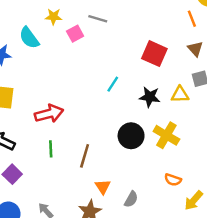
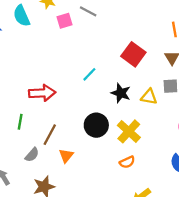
red arrow: (49, 114) -> (42, 93), moved
orange semicircle: (173, 180) -> (127, 162), moved, turned -56
orange triangle: (103, 187) -> (66, 156), moved
gray semicircle: (131, 199) -> (32, 155), moved

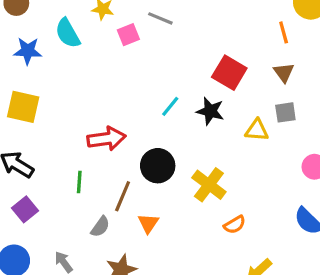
black star: (121, 93) -> (210, 111), moved
black circle: (96, 125) -> (158, 166), moved
yellow cross: (129, 131) -> (209, 185), moved

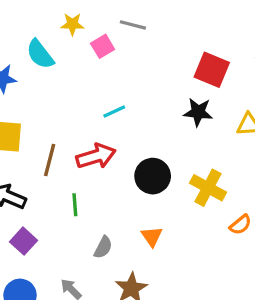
cyan line: (170, 106) -> (114, 112), moved, turned 35
brown line: (123, 196) -> (50, 160), moved

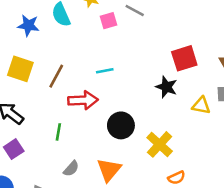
red square: (212, 70) -> (184, 58), turned 36
brown line: (50, 160) -> (56, 76), moved
orange triangle: (152, 237) -> (109, 170), size x1.5

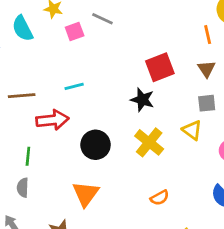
brown line: (56, 76) -> (22, 96), turned 60
yellow triangle: (201, 106) -> (192, 130), moved, turned 30
yellow cross: (160, 144) -> (149, 142), moved
gray semicircle: (71, 169) -> (23, 188), moved, turned 144

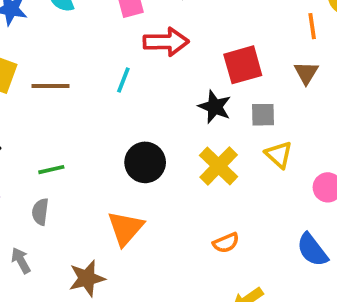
cyan line: (74, 86) -> (123, 80), turned -60
gray square: (207, 103) -> (263, 115), moved
red arrow: (52, 120) -> (166, 42), moved
green line: (28, 156) -> (51, 170), turned 66

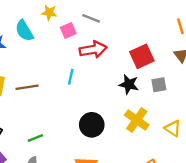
yellow triangle: (279, 155) -> (173, 128), moved

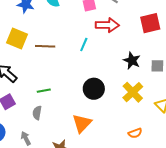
red square: (142, 56) -> (150, 23), moved

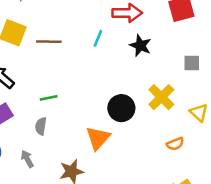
black star: (132, 61) -> (140, 46), moved
black circle: (94, 89) -> (121, 108), moved
orange semicircle: (135, 133) -> (175, 144), moved

